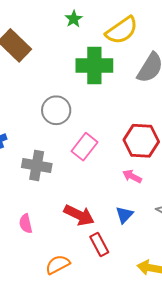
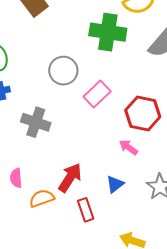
pink rectangle: (85, 147) -> (97, 94), moved
red arrow: (79, 215) -> (70, 178), turned -92
orange semicircle: (58, 265) -> (42, 198), moved

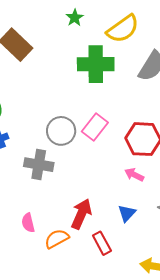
gray circle: (63, 71) -> (61, 131), moved

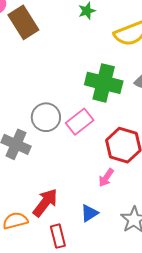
green cross: (96, 64) -> (104, 83), moved
pink arrow: (134, 175) -> (106, 178), turned -96

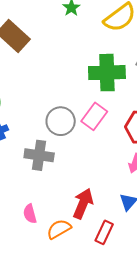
red rectangle: (58, 236) -> (104, 232), turned 55

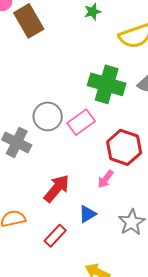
red arrow: (83, 204) -> (57, 188), moved

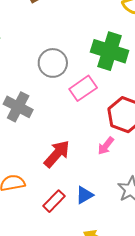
gray circle: (48, 116) -> (53, 63), moved
blue triangle: (87, 214) -> (84, 195), moved

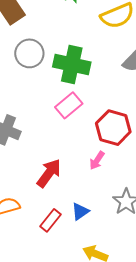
green cross: (110, 51) -> (72, 64), moved
gray circle: (53, 63) -> (29, 53), moved

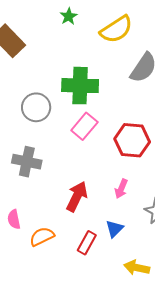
gray circle: (29, 53) -> (36, 107), moved
pink arrow: (97, 161) -> (121, 189), moved

